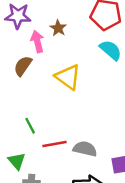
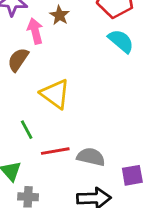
yellow triangle: (68, 77) -> (55, 94), moved

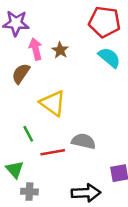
brown star: (59, 15) -> (60, 50), moved
gray semicircle: (91, 157) -> (84, 141), moved

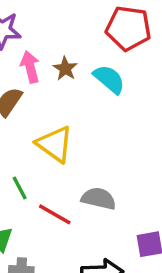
cyan semicircle: (109, 58) -> (109, 79), moved
red line: (53, 152) -> (55, 214), turned 40

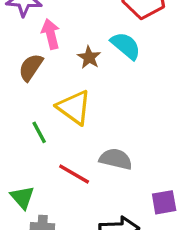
brown star: (65, 69) -> (89, 57), moved
green line: (20, 188) -> (39, 132), moved

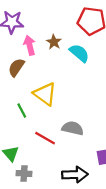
brown star: (89, 57) -> (54, 42), moved

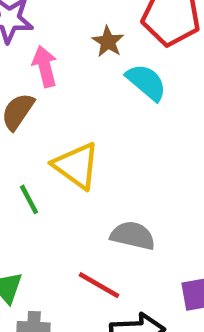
brown star: (54, 42) -> (108, 42), moved
red line: (45, 138) -> (99, 285), moved

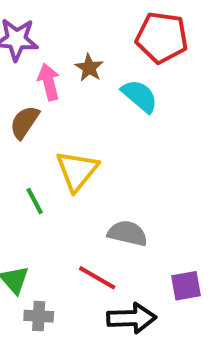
brown star: (108, 42) -> (89, 68), moved
yellow triangle: (76, 166) -> (77, 171), turned 33

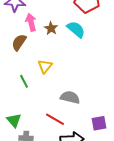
brown star: (89, 68) -> (51, 28), moved
yellow triangle: (77, 171) -> (45, 66), size x0.7

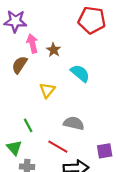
cyan semicircle: (76, 29) -> (80, 73), moved
green line: (24, 81) -> (28, 125), moved

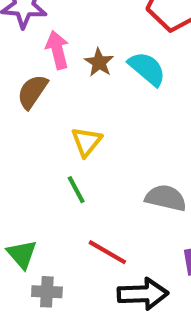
cyan semicircle: (80, 73) -> (147, 69), moved
gray semicircle: (74, 123) -> (166, 198), moved
green line: (28, 125) -> (76, 190), moved

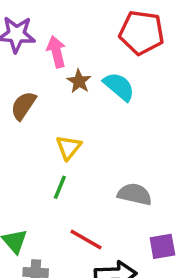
pink arrow: (57, 50) -> (56, 52), moved
green line: (76, 190) -> (60, 187), turned 50

